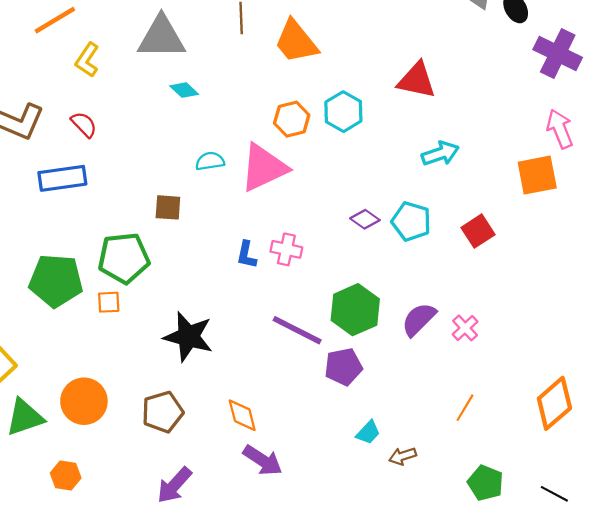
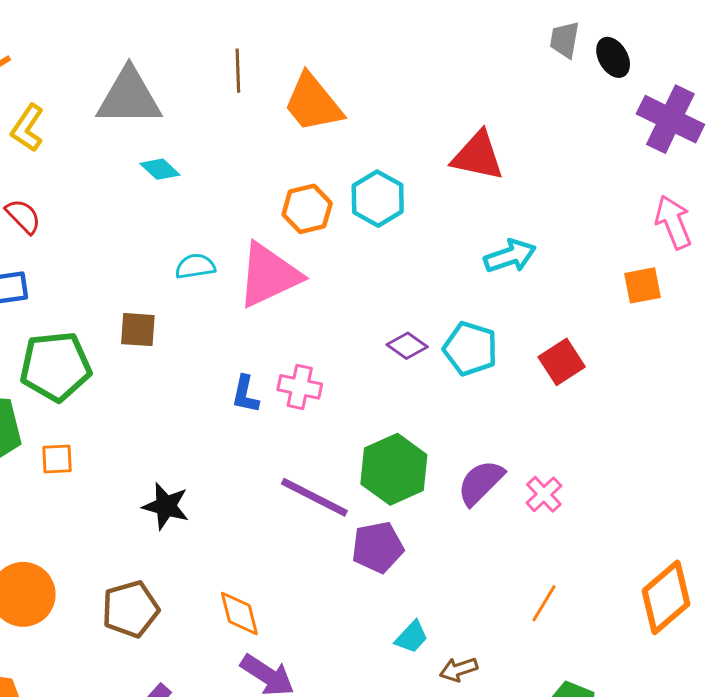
orange square: (537, 175) -> (643, 285), size x0.7
green pentagon: (124, 258) -> (55, 366), moved
black star: (188, 337) -> (166, 506), size x0.7

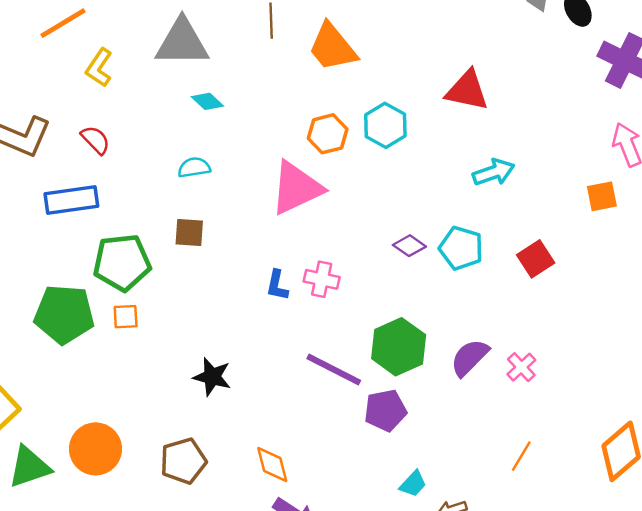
cyan semicircle: (195, 266) -> (194, 167), moved
orange square: (57, 459) -> (126, 317), moved

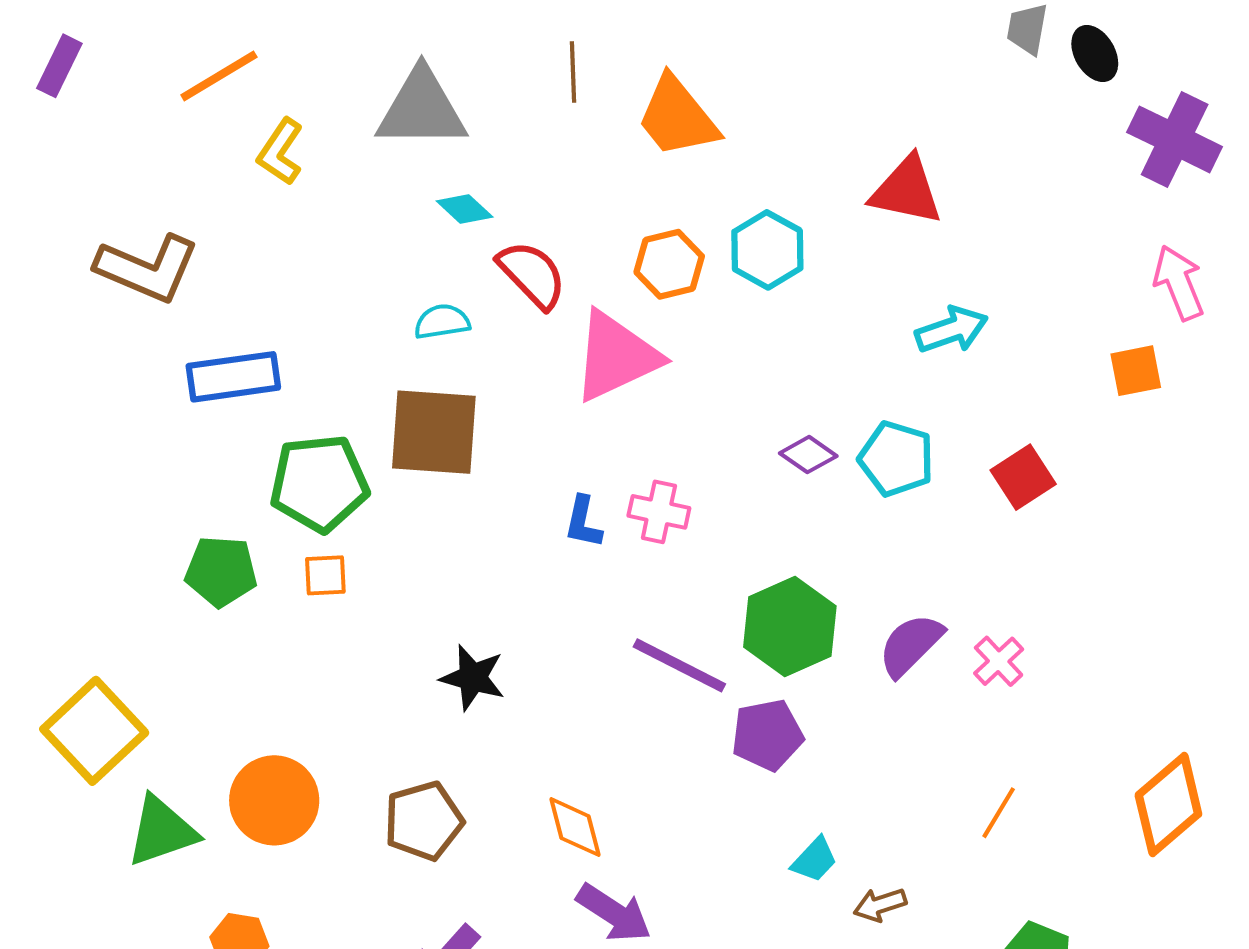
red semicircle: (95, 140) -> (532, 275), moved, size x1.4
brown square: (189, 232) -> (434, 432), size x1.8
green pentagon: (64, 314) -> (221, 571), size x0.7

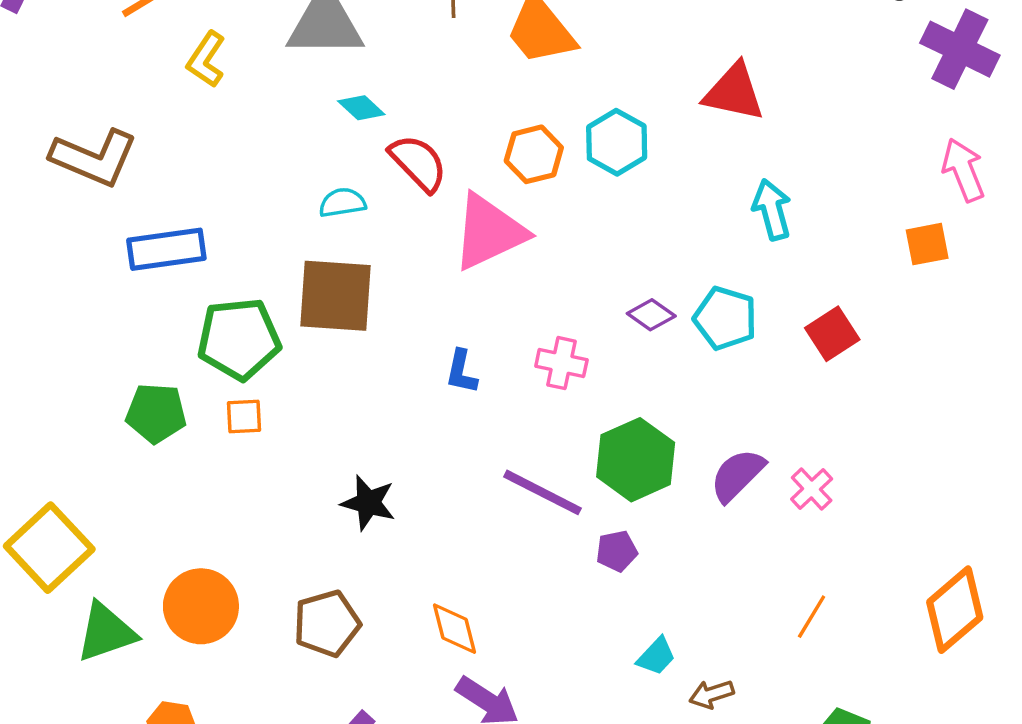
cyan arrow: (952, 330) -> (772, 210), turned -86
pink cross: (659, 512) -> (561, 363), moved
purple pentagon: (767, 735) -> (617, 551), size x0.7

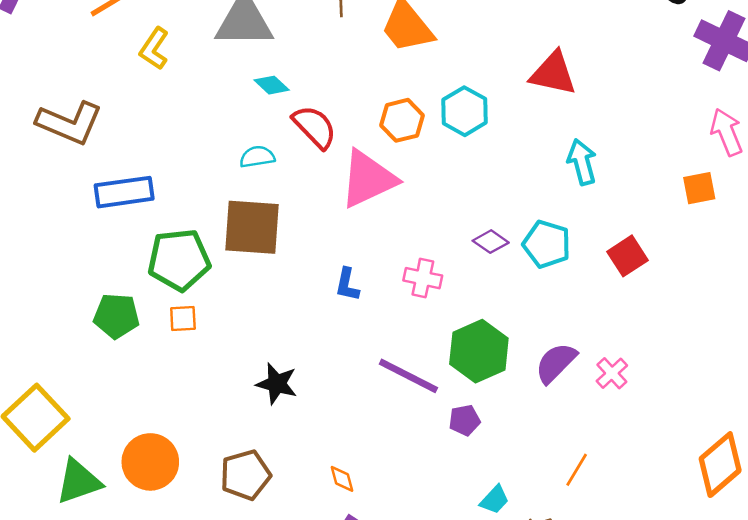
orange line: (812, 617) -> (577, 470), moved
orange diamond: (455, 629) -> (342, 479), size x0.7

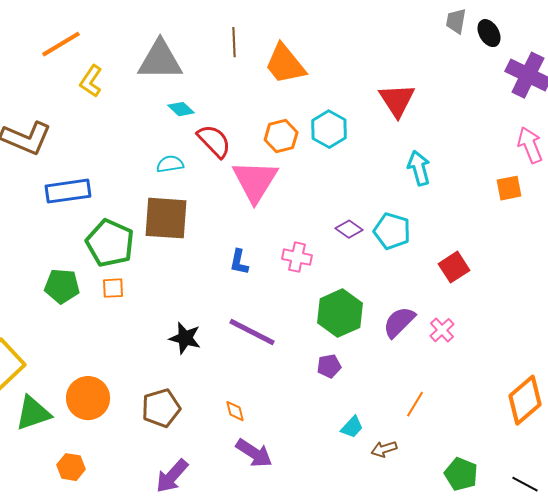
red triangle: (553, 73) -> (397, 100), turned 45
pink triangle: (368, 179) -> (255, 181), turned -33
red square: (628, 256) -> (454, 267), moved
green pentagon: (179, 260) -> (110, 243), turned 30
purple line: (408, 376) -> (252, 332), moved

